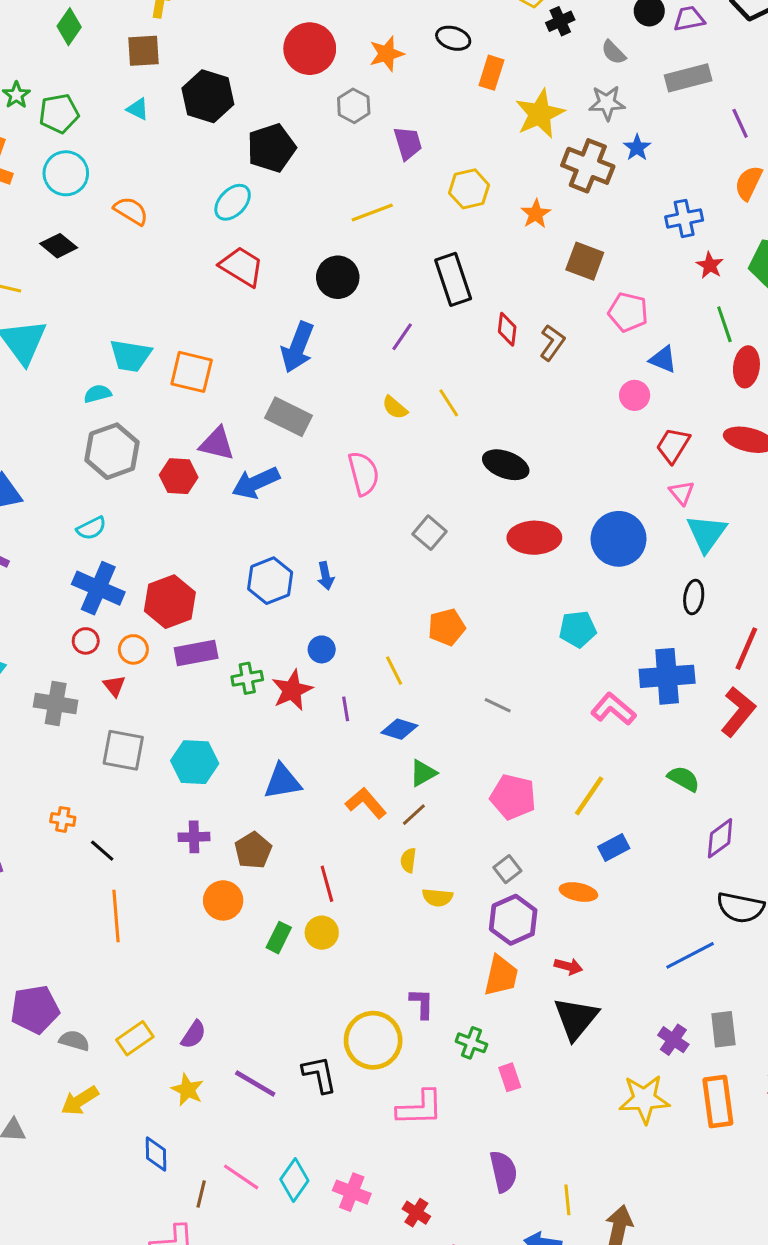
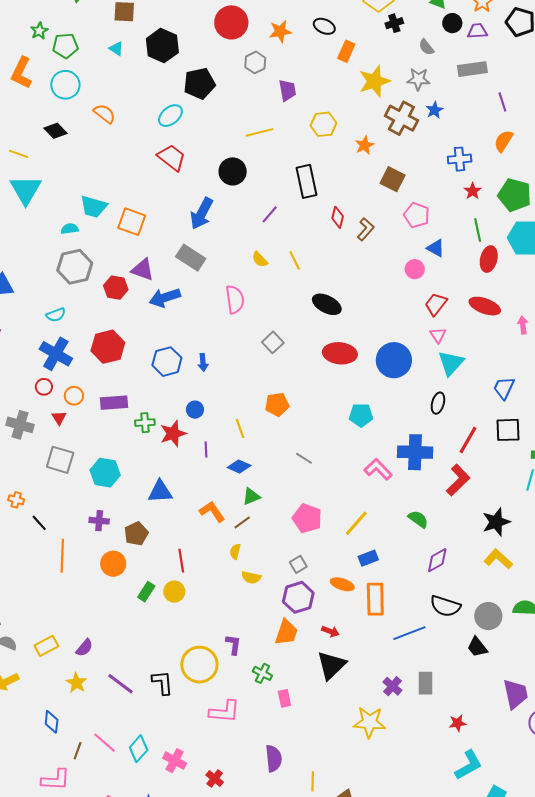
red hexagon: (170, 602) -> (108, 347), moved
orange line: (116, 916) -> (62, 556), moved
orange rectangle: (718, 1101) -> (375, 599), moved

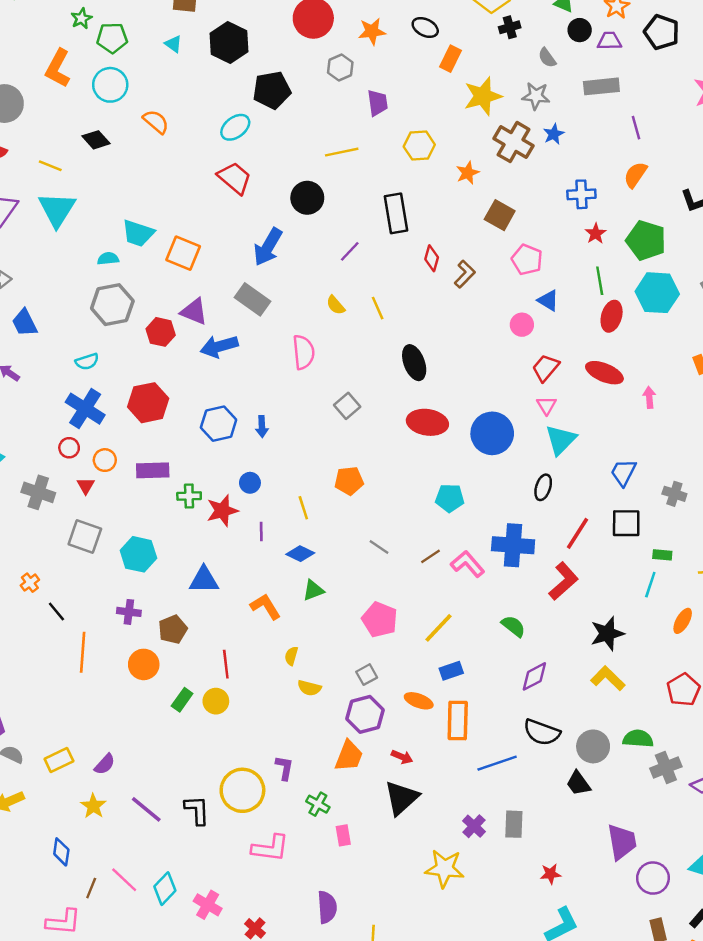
black ellipse: (327, 304) -> (414, 363), turned 40
orange cross: (16, 500) -> (30, 583), turned 35
brown line: (242, 522) -> (430, 556), moved

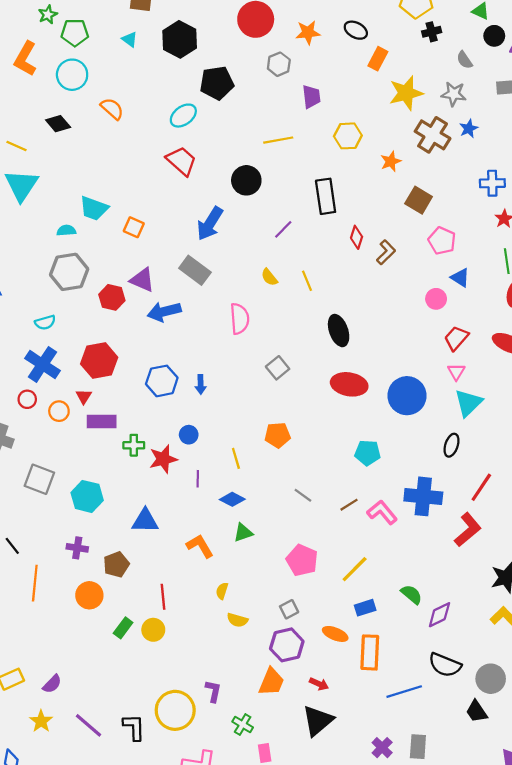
orange square: (183, 253) -> (134, 227), size x0.7
red triangle: (86, 486) -> (84, 396), moved
green semicircle: (513, 626) -> (412, 594), moved

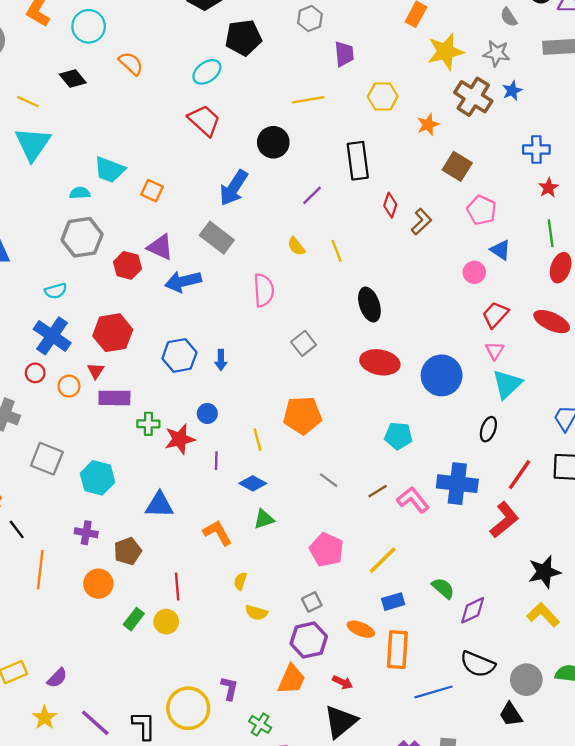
orange pentagon: (278, 435) -> (302, 415), size x1.4

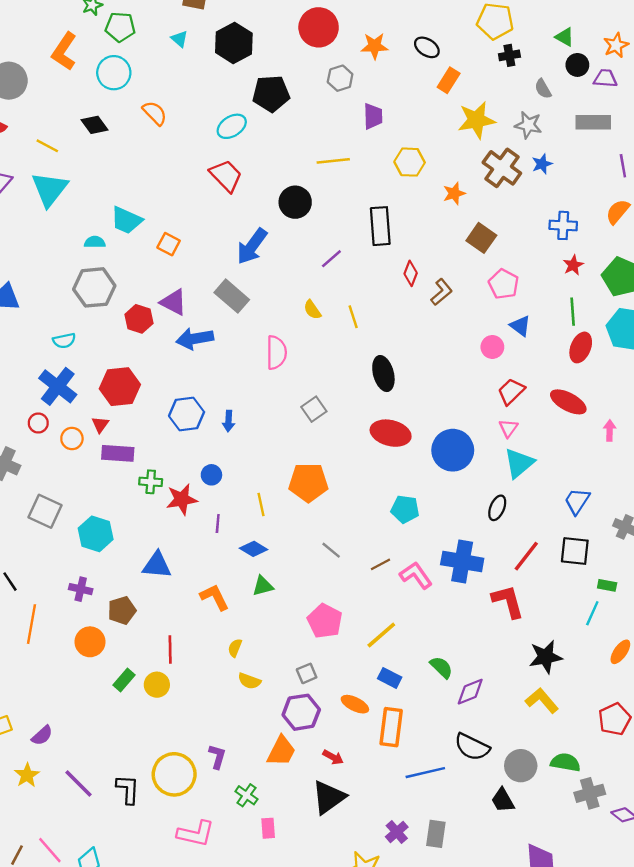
red L-shape: (504, 520) -> (508, 601), turned -69
blue rectangle: (393, 602) -> (390, 678), turned 40

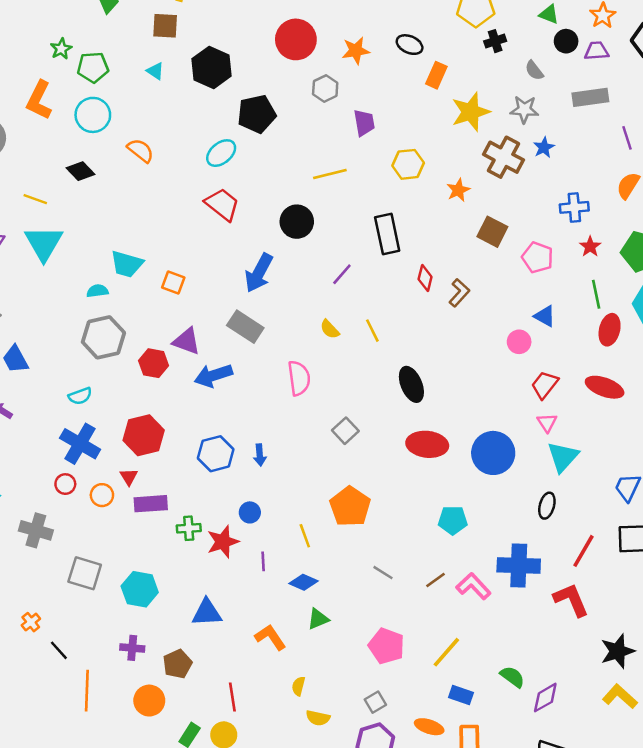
pink pentagon: (504, 284) -> (538, 257), moved
orange pentagon: (308, 482) -> (350, 507), turned -30

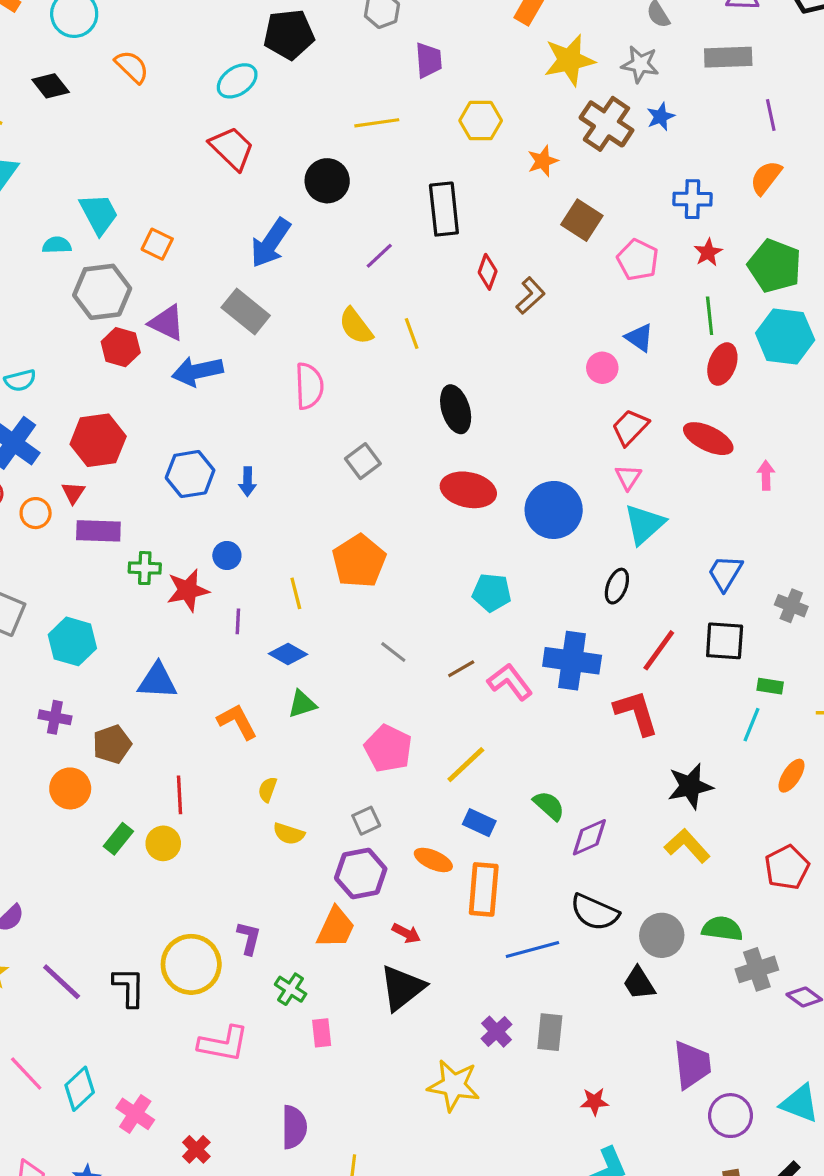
cyan trapezoid: (127, 264) -> (99, 214), turned -140
yellow semicircle: (330, 329) -> (356, 326), size x1.4
gray hexagon: (103, 337) -> (102, 292), moved

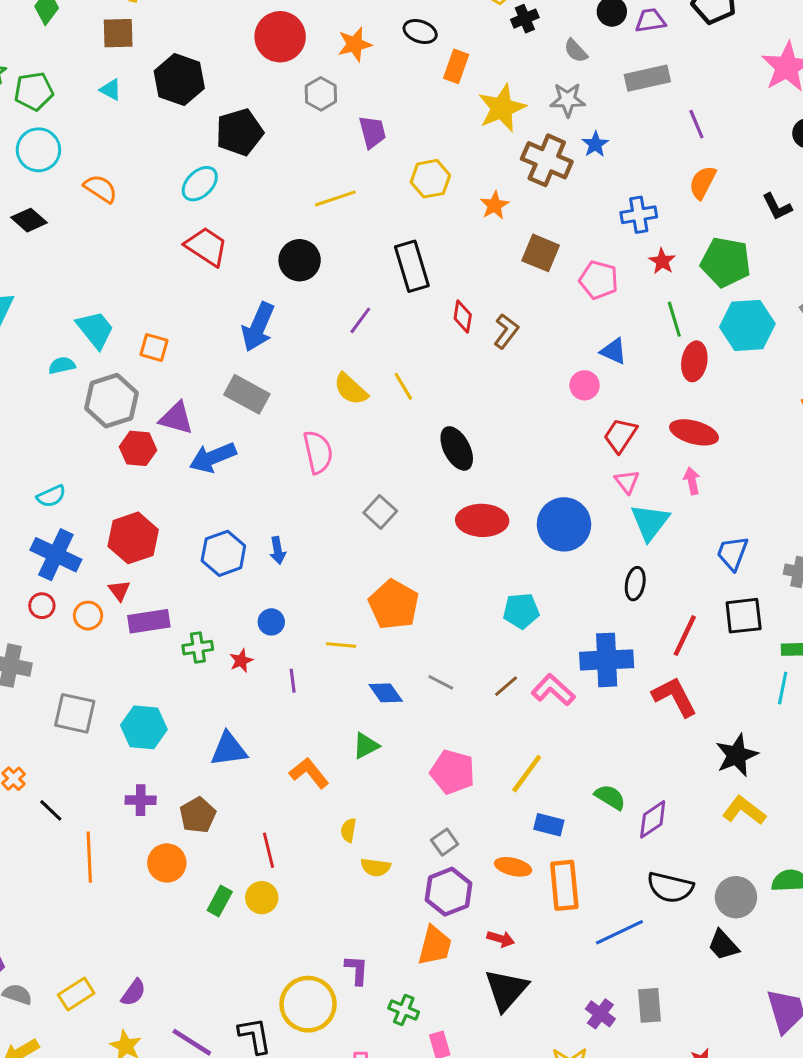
pink arrow: (766, 475) -> (692, 481), moved
red star: (188, 590) -> (241, 661), size x0.6
yellow line: (296, 593) -> (341, 645), turned -60
blue diamond: (288, 654) -> (386, 693), moved, turned 36

